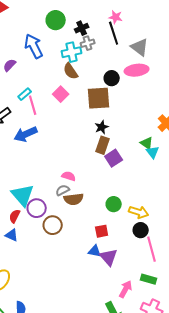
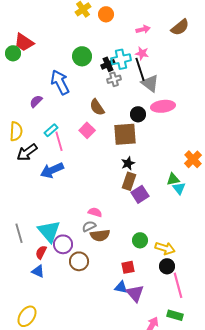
gray triangle: (140, 47) -> (150, 83), moved
cyan cross: (72, 52) -> (121, 59), moved
green triangle: (147, 143) -> (173, 179), turned -48

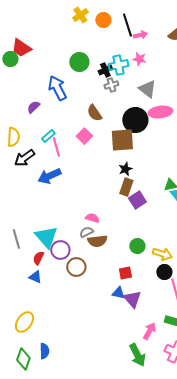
black line: (140, 69) -> (127, 25), moved
black circle: (138, 114) -> (135, 120), size x1.6

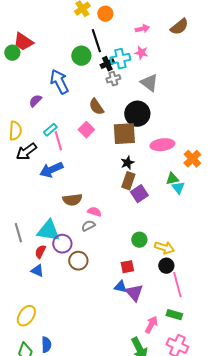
black line: (127, 25) -> (96, 41), moved
pink ellipse: (160, 112) -> (162, 145), moved
cyan triangle: (46, 237) -> (48, 231), turned -40
brown semicircle: (97, 241) -> (72, 200), moved

